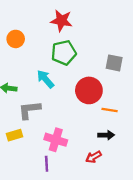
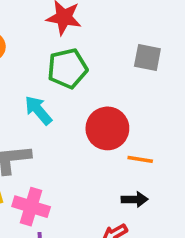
gray square: (114, 63) -> (147, 58), moved
pink cross: (56, 140) -> (31, 207), moved

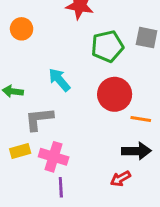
green pentagon: (67, 68) -> (107, 46), moved
black arrow: (135, 199) -> (136, 151), size x1.4

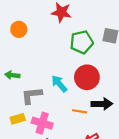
cyan arrow: (59, 80) -> (59, 84), moved
orange line: (141, 119) -> (79, 111), moved
black arrow: (136, 151) -> (102, 104), moved

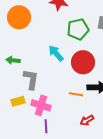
orange circle: (19, 29) -> (19, 17), size x1.5
cyan arrow: (59, 84) -> (56, 53), moved
gray L-shape: (32, 95) -> (31, 79), turned 105

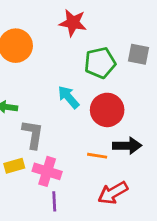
red arrow: (87, 120) -> (113, 193), size x1.5

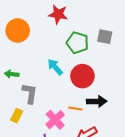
green pentagon: (100, 63) -> (77, 43), turned 30
yellow rectangle: (14, 166) -> (17, 116), turned -48
pink cross: (47, 171) -> (55, 120), moved, turned 30

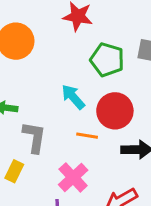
orange line: (75, 109) -> (87, 136), moved

